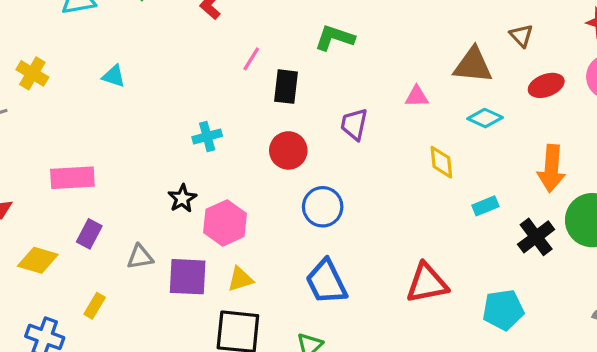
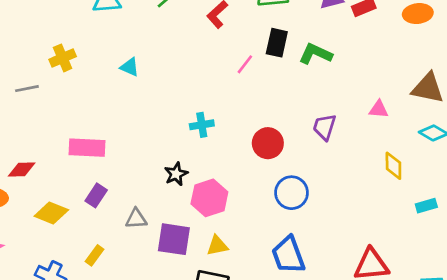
yellow cross: (32, 73) -> (63, 58), turned 30
black rectangle: (286, 87) -> (277, 43), moved

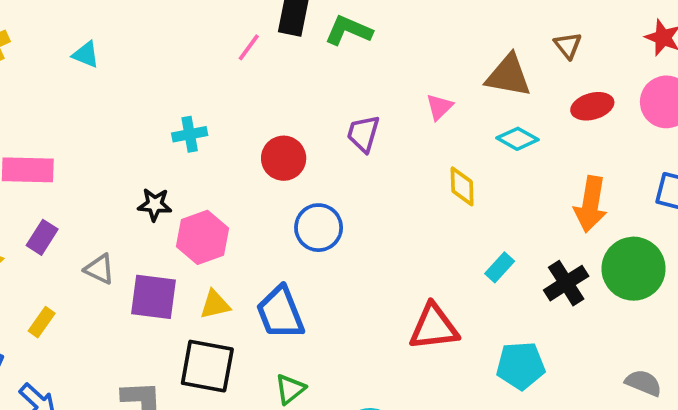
pink triangle: (379, 109) -> (439, 107), turned -48
black star: (176, 174) -> (155, 205), turned 30
cyan rectangle: (426, 206) -> (500, 267), moved, turned -30
gray triangle: (136, 219) -> (99, 269), turned 30
blue trapezoid: (288, 255) -> (280, 313), moved

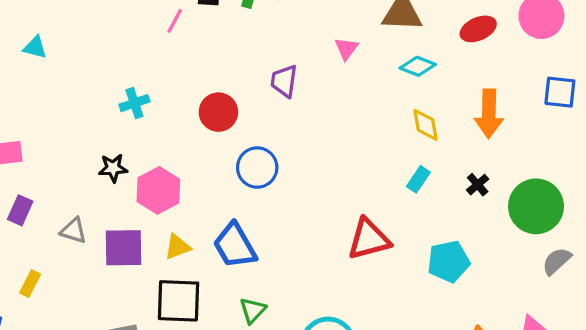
yellow diamond: (462, 186) -> (426, 125), moved
green circle: (634, 269) -> (536, 206), moved
black cross: (566, 283) -> (478, 185), size x0.6
gray semicircle: (644, 383) -> (557, 261), turned -56

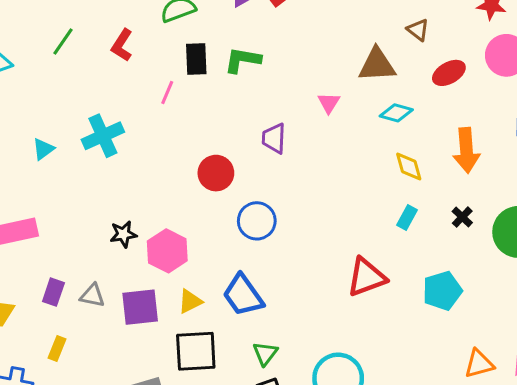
cyan triangle: (35, 47) -> (43, 149), moved, turned -45
cyan cross: (134, 103) -> (103, 136), moved, size x1.5
purple rectangle: (20, 210) -> (53, 292), moved

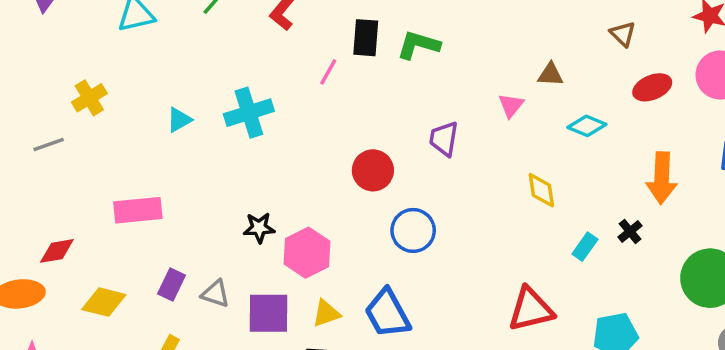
brown triangle: (377, 65) -> (550, 74), moved, size x0.6
yellow diamond: (409, 166) -> (541, 190), moved
black cross: (462, 217) -> (630, 231), moved

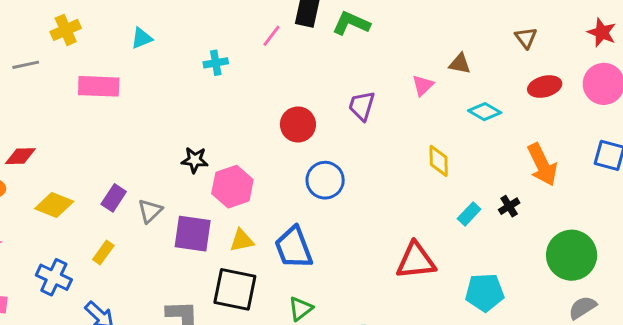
cyan cross: (249, 113) -> (216, 63), moved, size x0.6
cyan triangle: (179, 120) -> (142, 38), moved
orange arrow: (662, 178) -> (542, 165), turned -36
pink rectangle: (138, 210) -> (99, 86), moved
gray triangle: (215, 294) -> (150, 211), turned 50

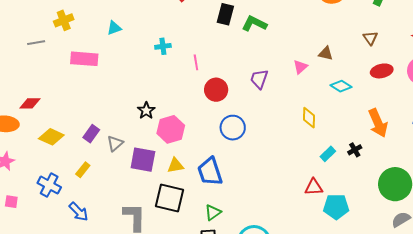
pink line: (271, 36) -> (196, 62), moved, turned -49
black star: (195, 160) -> (146, 111), turned 30
red triangle: (416, 261) -> (314, 187), moved, size x0.7

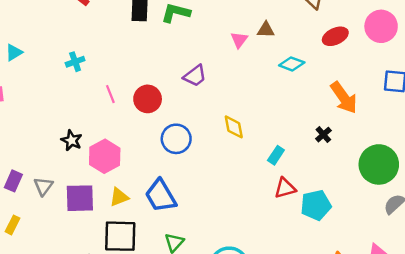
pink line: (196, 62) -> (110, 94), moved
pink triangle: (300, 67) -> (239, 40), moved
purple trapezoid: (259, 79) -> (195, 76), turned -135
yellow diamond: (309, 118) -> (234, 127), moved
cyan rectangle: (328, 154) -> (276, 155), moved

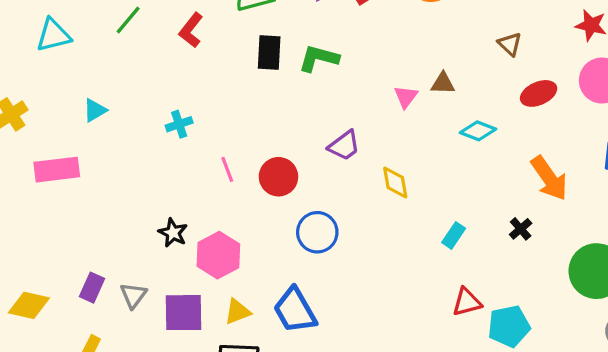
yellow diamond: (234, 127) -> (395, 182), moved
cyan rectangle: (276, 155) -> (454, 235), moved

